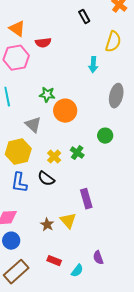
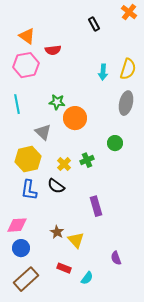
yellow semicircle: (113, 42) -> (128, 69), moved
green cross: (77, 153) -> (87, 160), turned 32
yellow triangle: (68, 221) -> (76, 240), moved
purple semicircle: (98, 258) -> (116, 258), moved

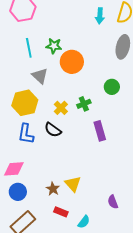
cyan line: (17, 104) -> (29, 48), moved
purple rectangle: (96, 206) -> (100, 131), moved
brown star: (57, 232) -> (53, 189), moved

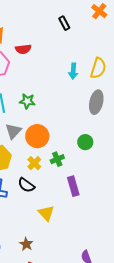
orange circle: (72, 62) -> (37, 136), moved
gray triangle: (40, 76) -> (13, 131), turned 30
yellow triangle: (73, 184) -> (46, 213), moved

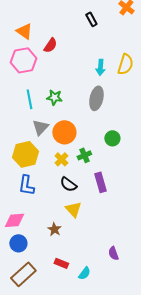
red semicircle: (23, 49) -> (50, 45), turned -49
gray ellipse: (96, 102) -> (96, 98), moved
black semicircle: (26, 185) -> (68, 184), moved
brown star: (26, 244) -> (54, 229), moved

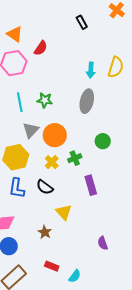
black semicircle: (68, 184) -> (45, 187), moved
purple semicircle: (113, 253) -> (103, 243), moved

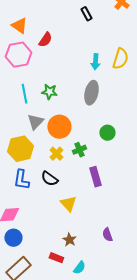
brown star: (45, 232) -> (69, 240), moved

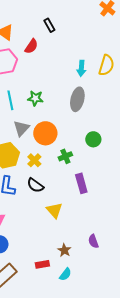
black rectangle: (86, 14) -> (49, 25), moved
yellow cross: (56, 154) -> (34, 160), moved
brown star: (69, 240) -> (64, 250), moved
red rectangle: (56, 258) -> (42, 264), turned -32

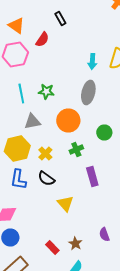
gray triangle: (21, 128) -> (32, 122), turned 36
orange circle: (45, 133) -> (68, 120), moved
red rectangle: (42, 264) -> (52, 248), moved, turned 56

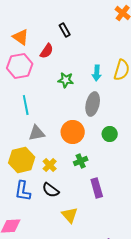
green star: (46, 92) -> (66, 80), moved
green circle: (104, 132) -> (110, 134), moved

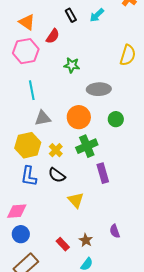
cyan arrow: (97, 73) -> (97, 15), moved, turned 42
gray ellipse: (93, 104) -> (99, 89), turned 75
green cross: (81, 161) -> (87, 146), size x1.5

